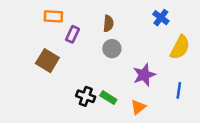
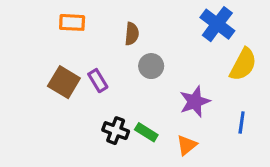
blue cross: (161, 18) -> (217, 24), size x1.5
brown semicircle: (108, 24) -> (132, 34), moved
purple rectangle: (73, 34) -> (98, 81), moved, turned -56

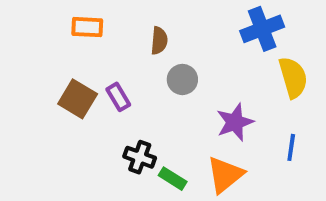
blue cross: (217, 24) -> (262, 29), turned 32
yellow semicircle: (243, 64) -> (293, 78), turned -44
green rectangle: (146, 132) -> (173, 179), moved
orange triangle: (187, 145) -> (225, 175), size x1.5

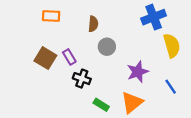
blue line: (291, 147) -> (171, 87), turned -42
black cross: (140, 157) -> (82, 79), moved

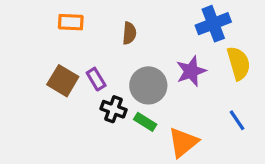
gray circle: (107, 47) -> (148, 85), moved, size x1.5
purple star: (138, 72) -> (191, 71), moved
green rectangle: (101, 105) -> (145, 122), moved

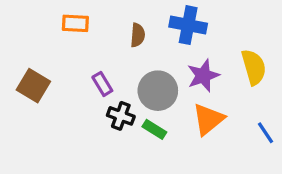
blue cross: (213, 24) -> (188, 25), moved, turned 32
brown square: (63, 81) -> (33, 86), moved
blue line: (237, 120) -> (265, 133), moved
orange triangle: (183, 142) -> (208, 119), moved

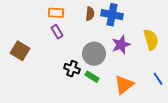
orange rectangle: (75, 23) -> (56, 13), moved
brown semicircle: (138, 35) -> (90, 14), moved
purple rectangle: (102, 84) -> (57, 32), moved
orange triangle: (208, 119) -> (124, 85), moved

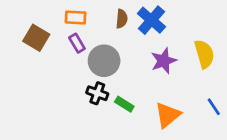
blue cross: (112, 15) -> (151, 20), turned 30
brown square: (20, 51) -> (36, 38), moved
gray circle: (94, 54) -> (104, 61), moved

